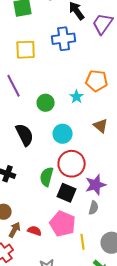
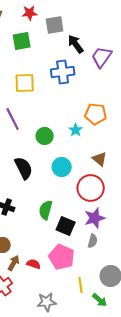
red circle: (72, 164) -> (91, 188), moved
yellow line: (83, 242) -> (81, 285), moved

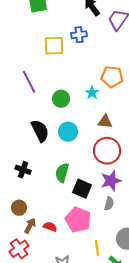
blue cross: (63, 72) -> (79, 35), size x0.7
yellow square: (25, 83) -> (54, 46), moved
brown triangle: (100, 159) -> (105, 122), moved, turned -35
cyan circle: (62, 167) -> (68, 132), moved

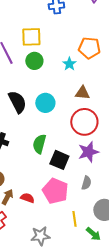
yellow square: (54, 46) -> (31, 37), moved
green circle: (61, 99) -> (34, 61), moved
gray semicircle: (109, 204) -> (86, 183), moved

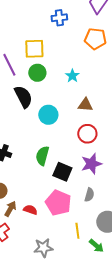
orange pentagon: (89, 48) -> (95, 39), moved
black semicircle: (17, 102) -> (23, 97), moved
red circle: (84, 122) -> (87, 134), size x0.7

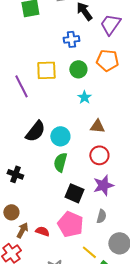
green circle: (37, 73) -> (78, 69), moved
black semicircle: (23, 97) -> (35, 131), moved, turned 65
green semicircle: (42, 156) -> (60, 162), moved
yellow line: (77, 231) -> (89, 252), turned -42

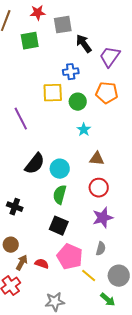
yellow square: (46, 70) -> (53, 93), moved
black square: (74, 193) -> (59, 226), moved
yellow line: (89, 252) -> (89, 276), moved

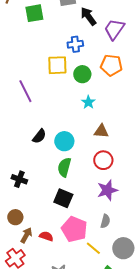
black semicircle: (35, 164) -> (39, 136), size x0.7

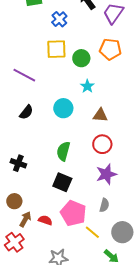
blue cross: (75, 44) -> (59, 19), moved, turned -35
purple line: (25, 91) -> (24, 75), turned -35
black semicircle: (39, 136) -> (26, 112), moved
cyan circle: (64, 141) -> (63, 108), moved

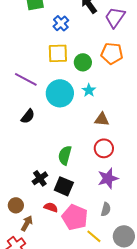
cyan circle: (63, 108) -> (60, 93), moved, size x1.4
black cross: (18, 163) -> (40, 178), moved, turned 35
red semicircle: (45, 220) -> (51, 207), moved

